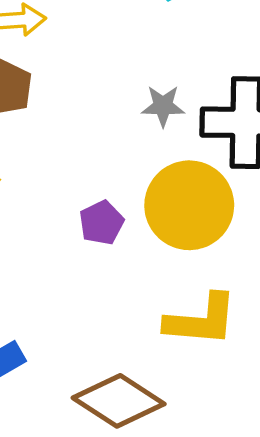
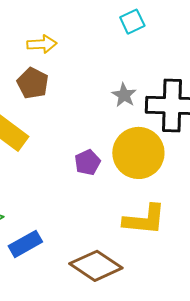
gray star: (163, 106) -> (124, 95), turned 30

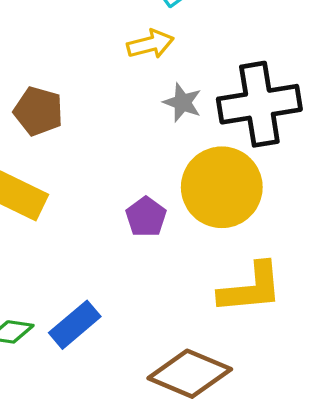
yellow arrow: (42, 44) -> (150, 44), moved
blue rectangle: (25, 244) -> (75, 325), moved

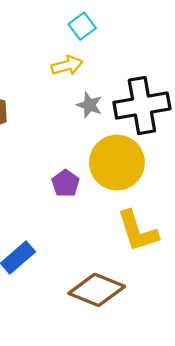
yellow L-shape: (251, 288) -> (138, 231), turned 78

